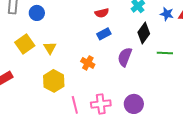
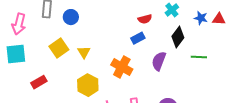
red semicircle: (102, 13) -> (145, 19), moved
orange cross: (88, 63) -> (122, 67), size x1.5

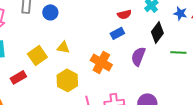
yellow square: (59, 48) -> (37, 55), moved
yellow triangle: (84, 52) -> (63, 47), turned -48

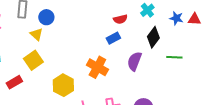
yellow triangle: (63, 47) -> (36, 34), moved, turned 32

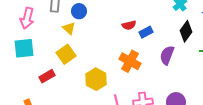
red semicircle: (120, 19) -> (129, 25), moved

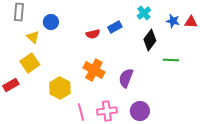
blue circle: (79, 11) -> (51, 22), moved
blue rectangle: (146, 32) -> (115, 27), moved
purple semicircle: (167, 55) -> (126, 78), moved

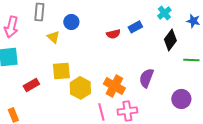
yellow square: (30, 63) -> (61, 71), moved, turned 30
orange cross: (94, 70) -> (114, 86), moved
purple circle: (140, 111) -> (181, 99), moved

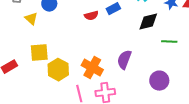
black diamond: (170, 40) -> (148, 22), turned 40

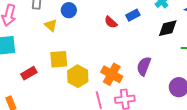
red semicircle: (91, 16) -> (111, 22), turned 56

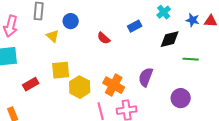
red semicircle: (111, 22) -> (104, 38), moved

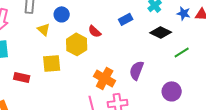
black diamond: (170, 39) -> (161, 32), turned 40
green line: (191, 59) -> (182, 52), turned -35
red rectangle: (31, 84) -> (22, 77), turned 42
yellow hexagon: (80, 87) -> (77, 44), moved

